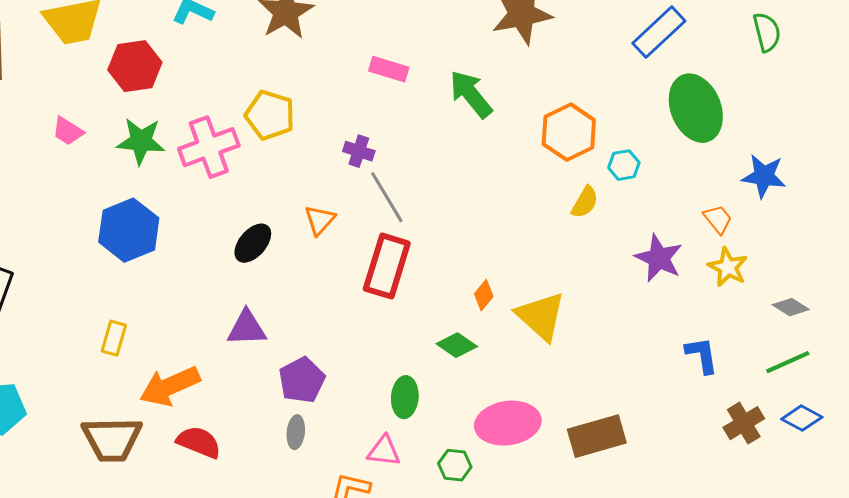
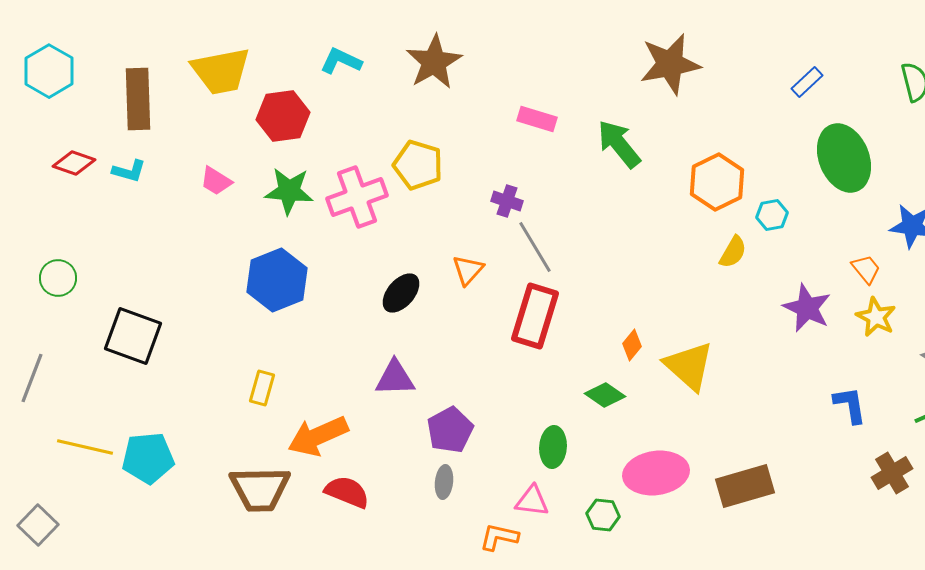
blue rectangle: (659, 32) -> (807, 82), size x0.6

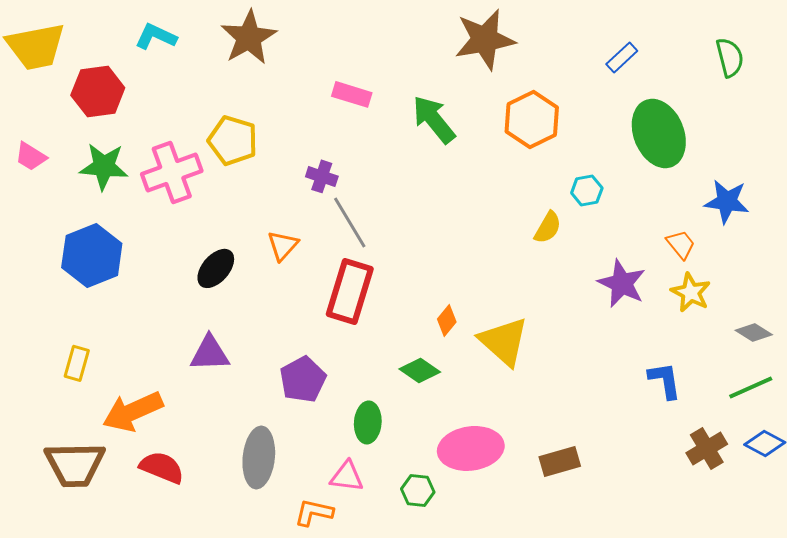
orange hexagon: (717, 182) -> (532, 119), moved
purple pentagon: (450, 430) -> (303, 379), moved
gray ellipse: (444, 482) -> (259, 457), size x1.8
brown rectangle: (745, 486) -> (560, 461), size x0.7

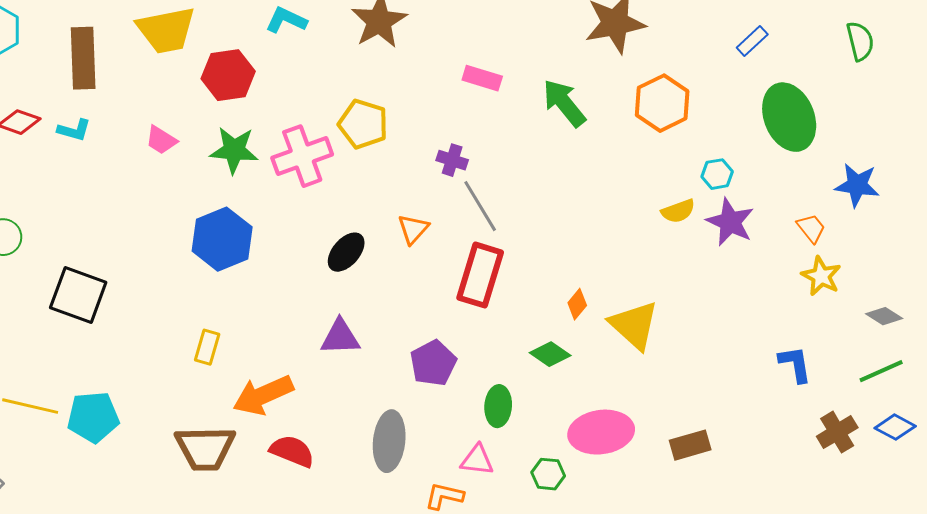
yellow semicircle: (548, 227) -> (678, 211), turned 40
purple star: (622, 283) -> (730, 222), moved

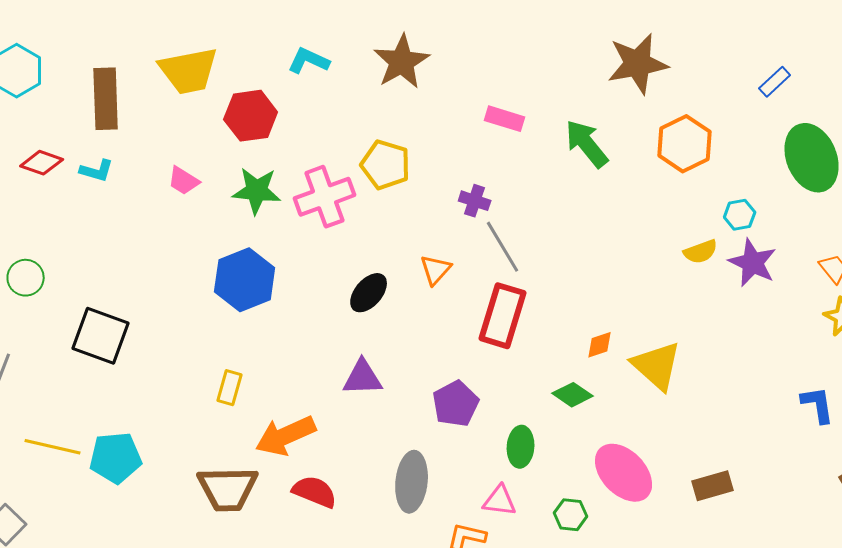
orange diamond: (577, 304) -> (600, 345), turned 32
pink ellipse: (601, 432) -> (624, 473), turned 54

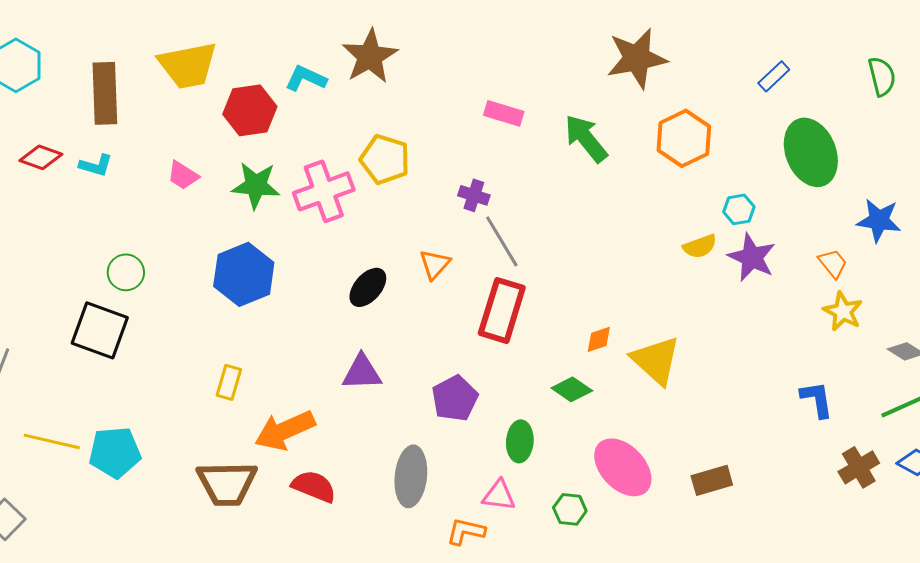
cyan L-shape: (309, 61) -> (306, 78), moved
brown star: (402, 62) -> (370, 56), moved
green circle: (26, 278) -> (126, 272), moved

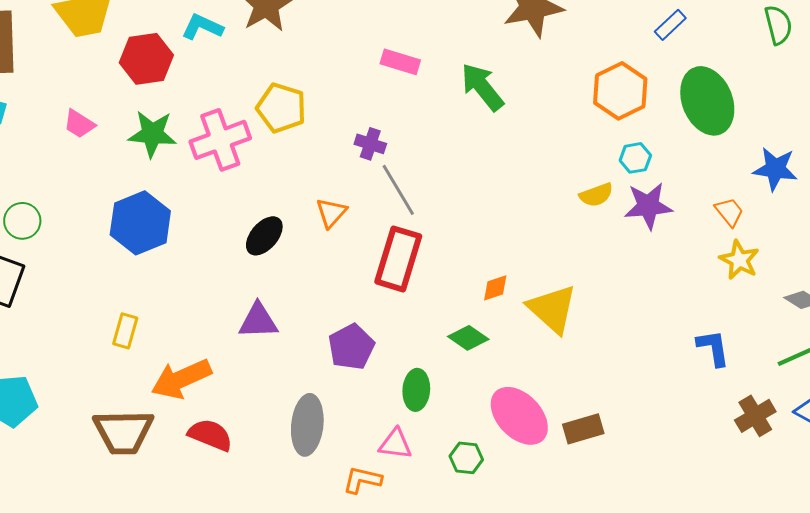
orange hexagon: (684, 138) -> (620, 91), moved
purple star: (752, 257) -> (648, 206), turned -30
brown rectangle: (712, 480) -> (583, 429), moved

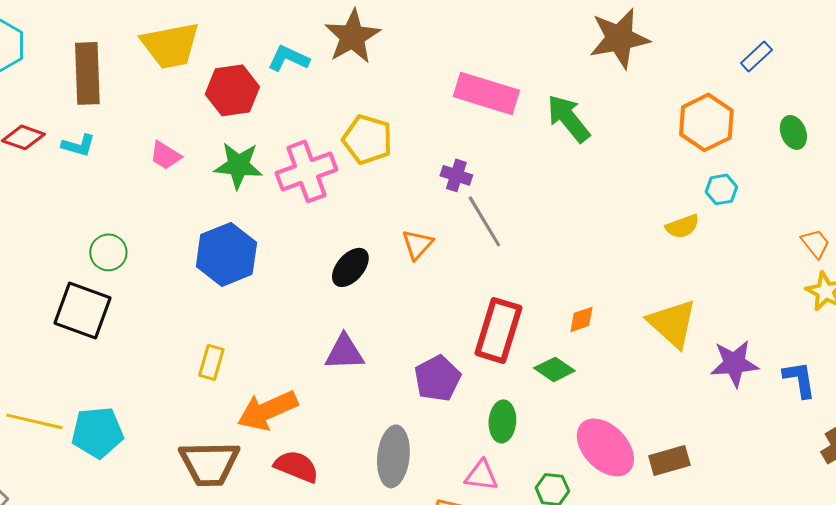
pink rectangle: (400, 62) -> (486, 93), size x1.6
green ellipse: (707, 101) -> (793, 132), size x0.5
purple star: (648, 206) -> (734, 363), moved
red rectangle: (398, 259) -> (498, 330), moved
yellow triangle: (552, 309) -> (672, 323), moved

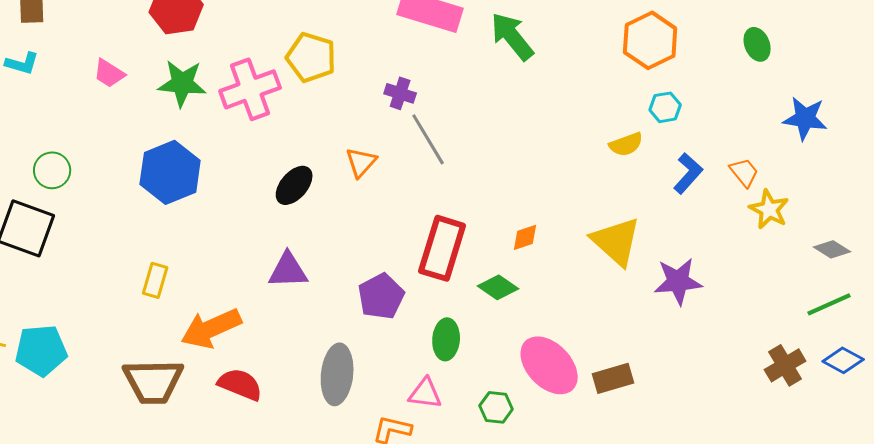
green ellipse: (793, 132) -> (757, 44), moved
orange trapezoid: (815, 243) -> (744, 172), moved
blue L-shape: (799, 379) -> (688, 173), moved, turned 51

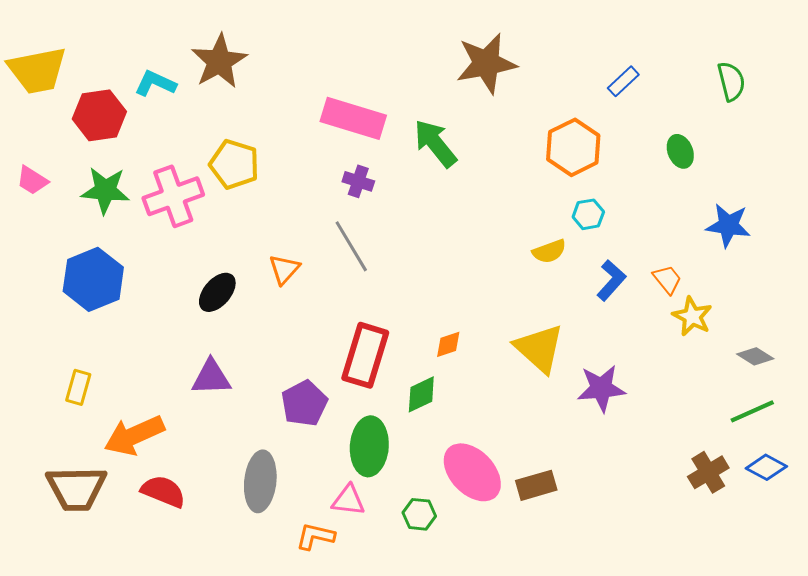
purple cross: (400, 93) -> (358, 181), moved
green diamond: (498, 287) -> (421, 394), turned -60
green ellipse: (446, 339) -> (369, 446), size x1.4

